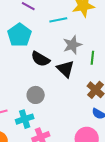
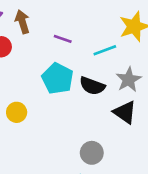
black semicircle: (40, 59) -> (92, 86), moved

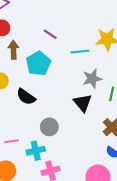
brown arrow: (22, 22) -> (13, 50), moved
black semicircle: (92, 86) -> (26, 97), moved

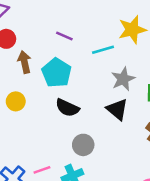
black semicircle: (26, 97) -> (67, 108), moved

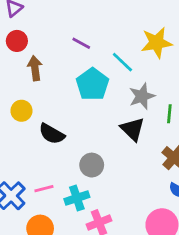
cyan line: (103, 50) -> (122, 62), turned 55
cyan pentagon: (57, 73) -> (92, 84), moved
black semicircle: (67, 108) -> (52, 134), moved

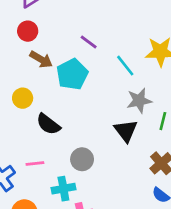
brown arrow: (35, 68) -> (41, 59), turned 120
cyan pentagon: (92, 84) -> (72, 74), moved
pink line: (44, 189) -> (35, 164), moved

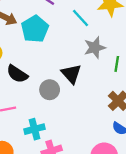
black triangle: (126, 131) -> (71, 74), moved
gray circle: (82, 159) -> (50, 90), moved

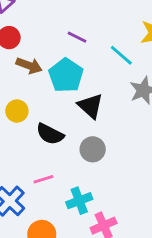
black triangle: (71, 74) -> (91, 106), moved

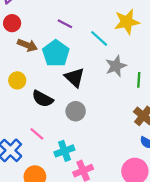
pink line: (43, 179) -> (37, 134), turned 56

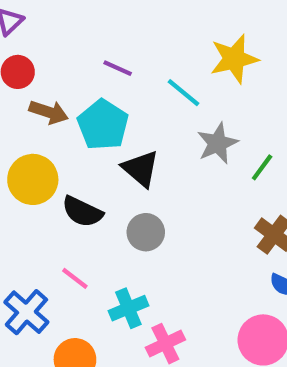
yellow circle: (17, 80) -> (33, 179), size x1.5
green line: (139, 80) -> (262, 167), turned 35

